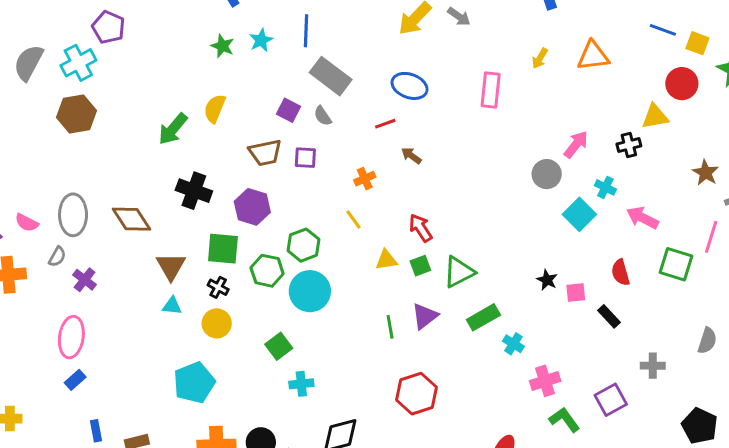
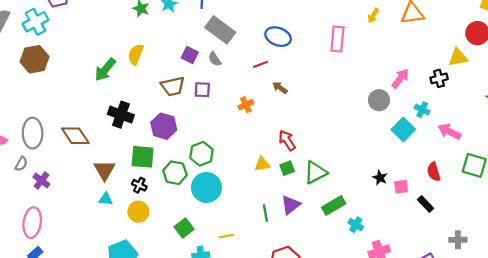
yellow line: (354, 220) -> (226, 236), moved, turned -64

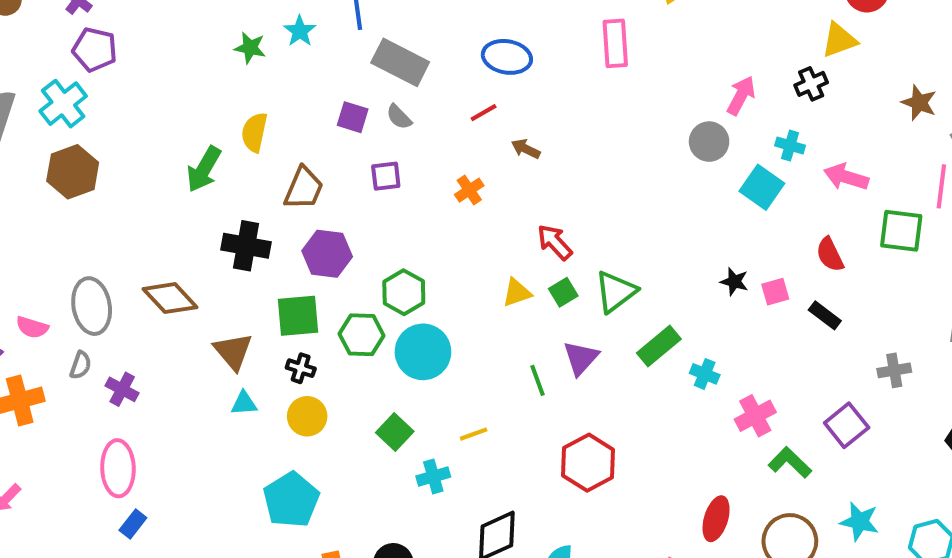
brown trapezoid: (173, 86) -> (304, 188), moved, turned -45

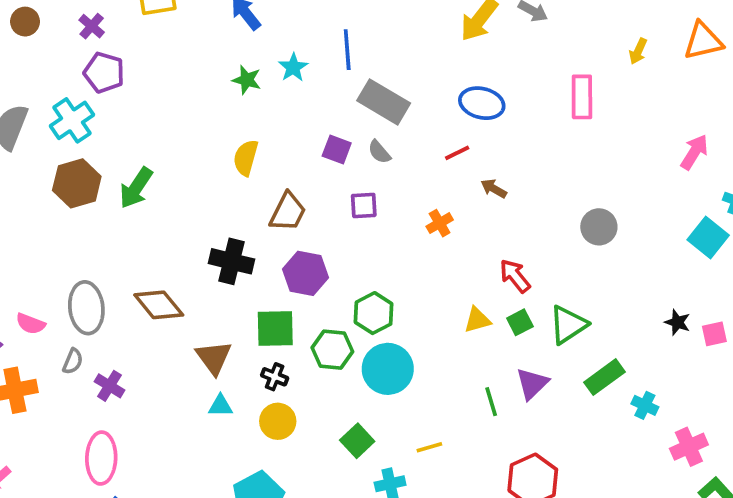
gray circle: (709, 142) -> (599, 227), moved
green arrow: (204, 169) -> (136, 188), moved

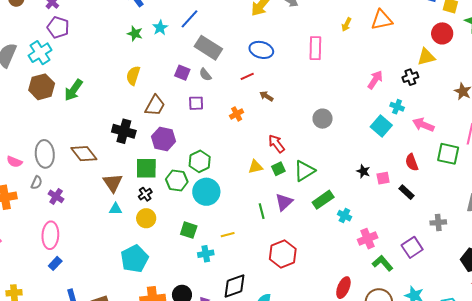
blue line: (347, 50) -> (190, 19), turned 45
black cross: (275, 377) -> (145, 194), turned 32
green square: (357, 441) -> (189, 230), turned -30

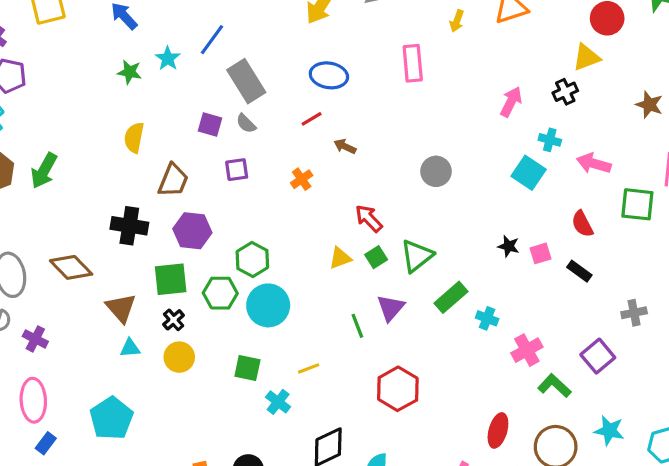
gray rectangle: (208, 48) -> (246, 81), turned 32
cyan cross: (206, 254) -> (278, 402), turned -35
cyan pentagon: (134, 259) -> (111, 418), moved

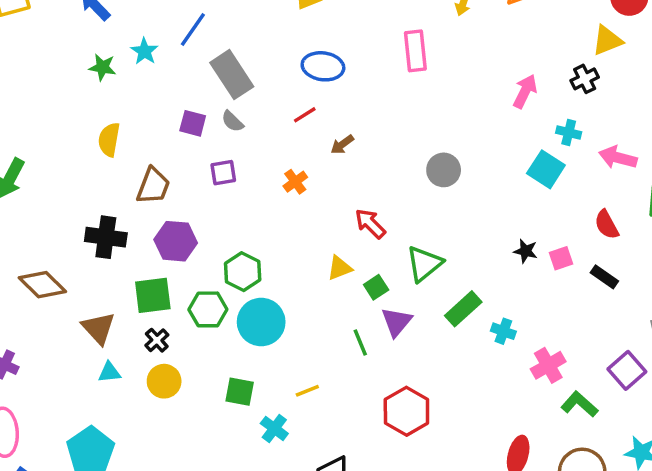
brown arrow: (345, 146) -> (342, 144), turned -60
green square: (376, 257) -> (376, 287), moved

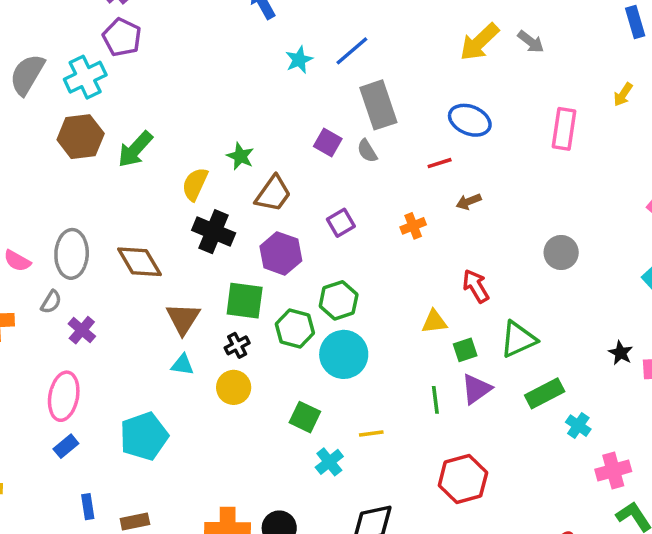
green star: (102, 67) -> (240, 156), moved
yellow semicircle: (109, 140) -> (195, 184), moved
purple square: (223, 173) -> (341, 223), moved, turned -36

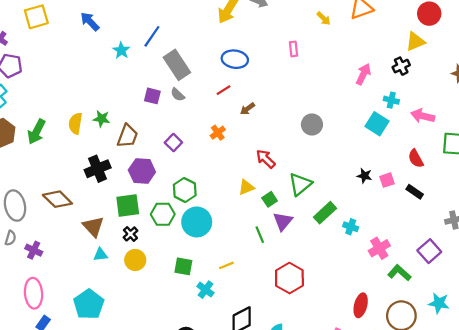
yellow arrow: (623, 94) -> (324, 18), turned -64
pink rectangle: (564, 129) -> (293, 49), size x0.6
yellow semicircle: (195, 184) -> (75, 123), moved
black cross: (214, 232) -> (98, 169), turned -30

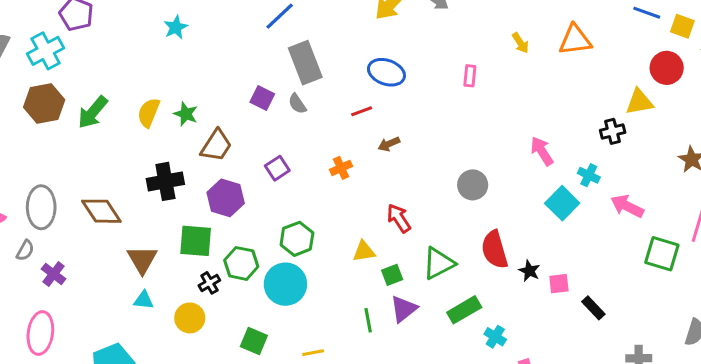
cyan star: (121, 50) -> (176, 27), moved
pink arrow: (363, 74) -> (542, 151), moved, turned -70
red semicircle: (416, 159) -> (495, 250), moved, size x1.4
green hexagon: (185, 190) -> (297, 239), moved
black cross: (130, 234) -> (209, 283), moved

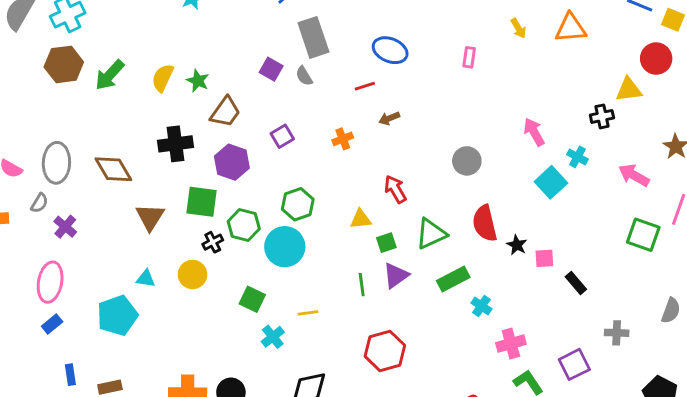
pink arrow: (627, 206) -> (634, 175), moved
cyan triangle: (144, 300) -> (146, 279), moved

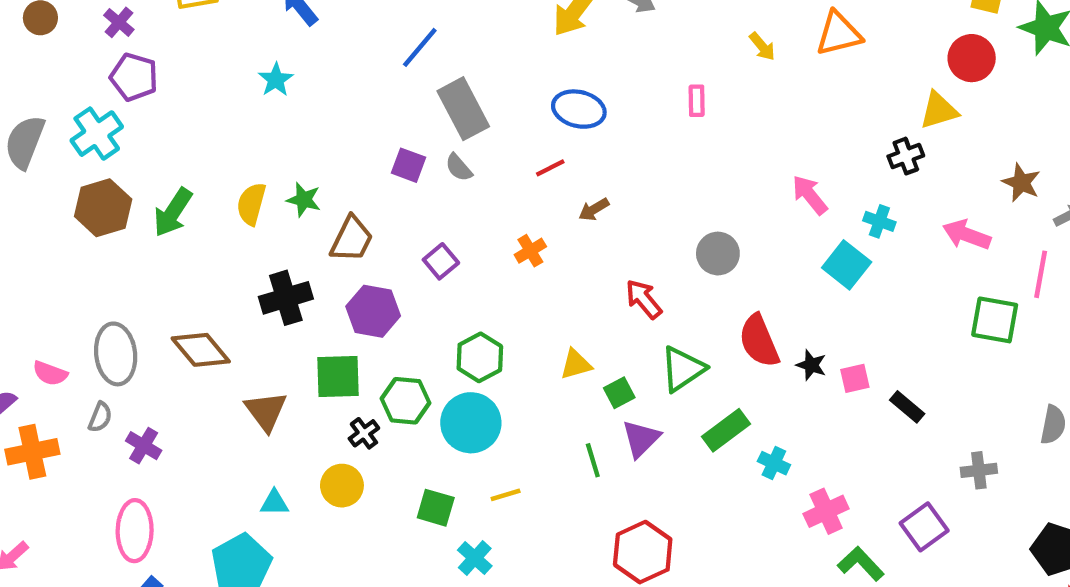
red arrow: (395, 189) -> (644, 299), moved
yellow line: (308, 313) -> (506, 495), moved

